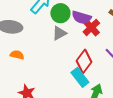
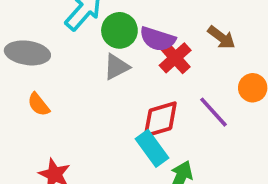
orange semicircle: (17, 55) -> (39, 104), turned -144
red diamond: (84, 61) -> (160, 119), turned 35

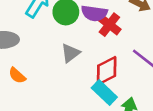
gray triangle: (116, 67) -> (70, 53), moved

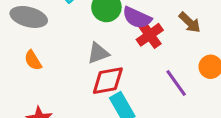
red diamond: (107, 71) -> (108, 81), moved

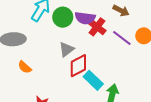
purple line: (176, 83) -> (122, 38), moved

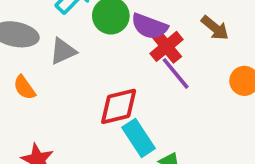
purple line: (122, 38) -> (176, 73), moved
gray triangle: (66, 49) -> (63, 51), moved

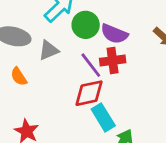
red cross: (167, 46) -> (113, 61), moved, turned 30
purple line: (176, 73) -> (91, 65), moved

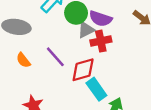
gray triangle: (49, 50) -> (86, 30), moved
purple line: (91, 65) -> (55, 57), moved

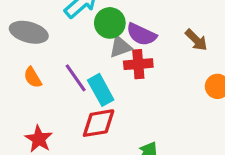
red diamond: (83, 70) -> (99, 123), moved
cyan rectangle: (96, 89) -> (101, 90), moved

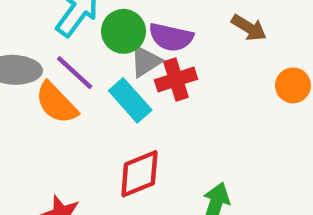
orange semicircle: (33, 77) -> (56, 103), moved, size x1.5
purple line: (76, 78) -> (75, 73), moved
cyan rectangle: (101, 90) -> (130, 100), moved

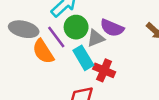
green circle: (123, 31) -> (76, 27), moved
red cross: (176, 80) -> (104, 70), moved, turned 30

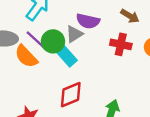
green circle: (76, 27) -> (53, 41), moved
red cross: (104, 70) -> (121, 44), moved

